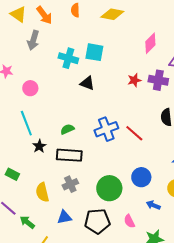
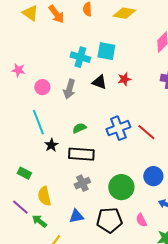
gray arrow: (33, 40) -> (69, 89), moved
red star: (134, 80) -> (124, 79), moved
yellow semicircle: (42, 192) -> (44, 196), moved

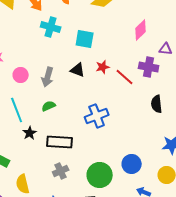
cyan cross: (80, 57) -> (51, 27), moved
green semicircle: (79, 128) -> (49, 106), moved
red line: (146, 132) -> (125, 77), moved

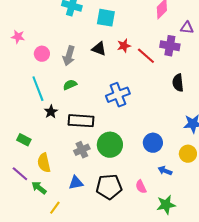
green circle: (100, 175) -> (110, 145), moved

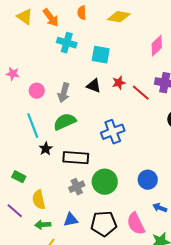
green semicircle: (70, 85) -> (65, 122), size x1.6
pink semicircle: (141, 187) -> (136, 224), size x1.6
green arrow: (39, 188) -> (43, 225), moved, turned -42

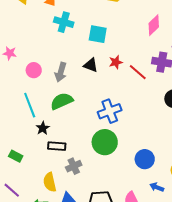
black rectangle: (76, 158) -> (57, 146), moved, size x0.7
green circle: (105, 182) -> (105, 142), moved
yellow semicircle: (39, 200) -> (50, 182), moved

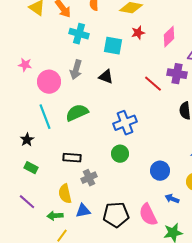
red star: (116, 62) -> (138, 33), moved
pink circle: (34, 70) -> (49, 82), size x1.5
gray arrow: (61, 72) -> (76, 70), moved
black star: (43, 128) -> (27, 140), moved
green circle: (105, 142) -> (120, 154), size x0.7

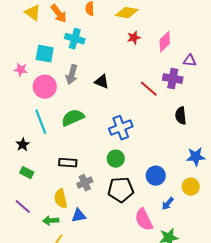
cyan square: (113, 46) -> (45, 54), moved
blue arrow: (172, 199) -> (168, 204), turned -72
black pentagon: (116, 215) -> (121, 190), moved

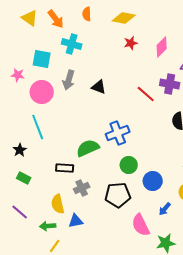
green semicircle: (73, 118) -> (88, 148), moved
green circle: (116, 159) -> (129, 165), moved

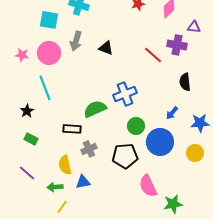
pink star: (18, 75) -> (22, 55), moved
blue circle: (153, 181) -> (160, 142), size x1.4
blue arrow: (165, 209) -> (172, 113), moved

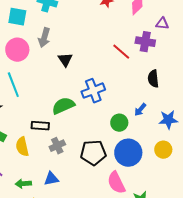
black triangle: (106, 48) -> (65, 60), moved, turned 35
green circle: (136, 126) -> (119, 123), moved
blue circle: (160, 142) -> (128, 153), moved
yellow semicircle: (65, 165) -> (22, 147), moved

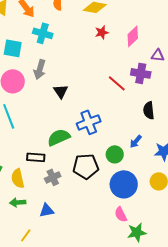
black pentagon: (93, 153) -> (86, 166), moved
pink semicircle: (116, 183) -> (121, 214), moved, size x0.7
green arrow: (23, 184) -> (18, 202), moved

